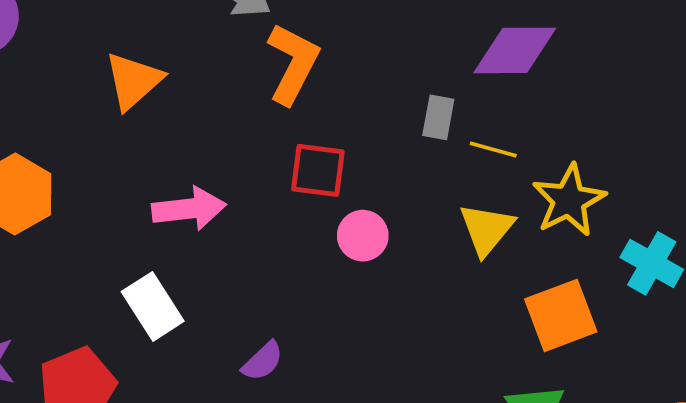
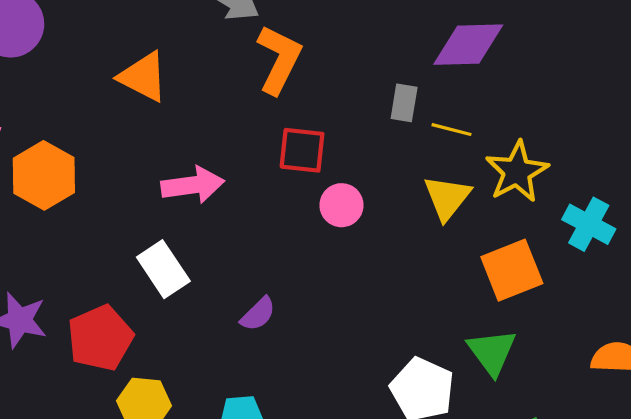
orange triangle: (133, 81) -> (143, 77), turned -50

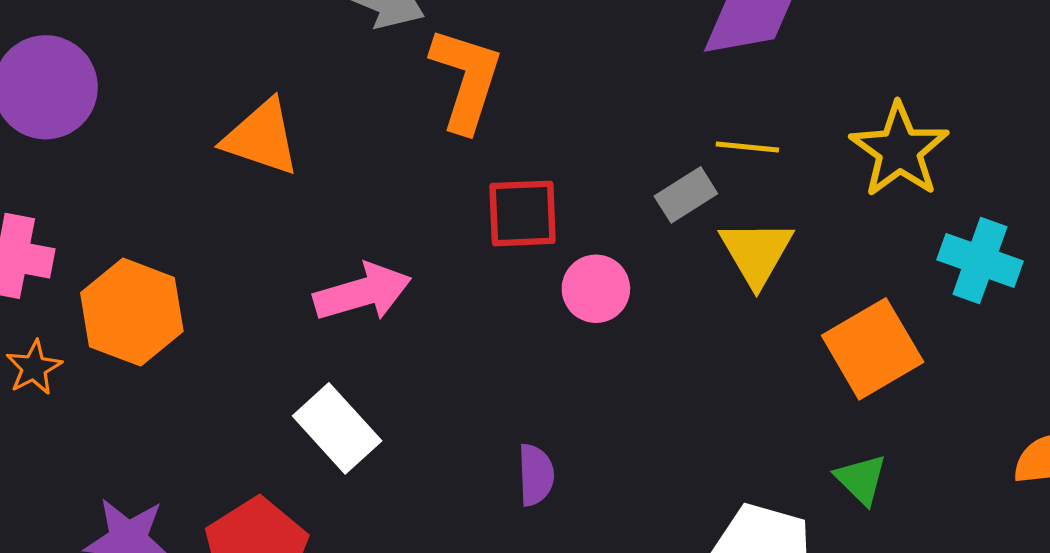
gray rectangle: (404, 103) -> (686, 195), moved, turned 57
yellow star: (517, 172) -> (899, 150), moved
purple semicircle: (258, 314) -> (536, 475), moved, turned -39
green triangle: (492, 352) -> (861, 479), size x0.7

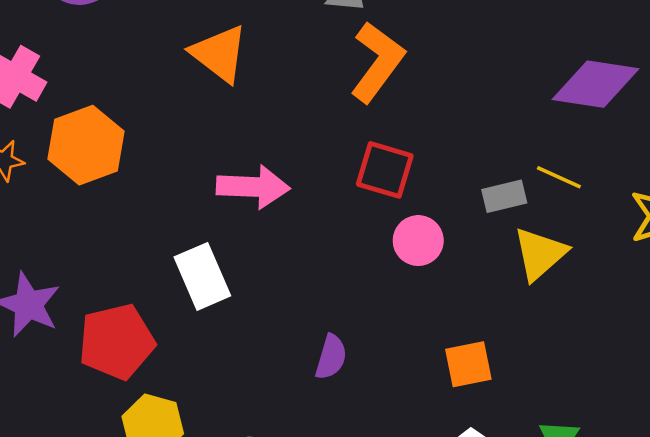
orange square: (873, 349) -> (468, 364), moved, size x0.7

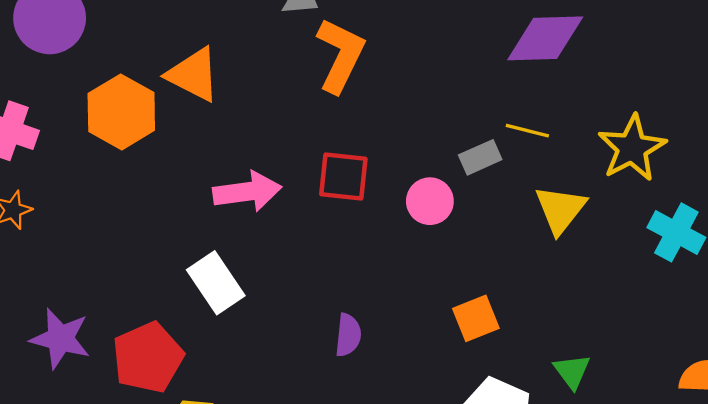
orange hexagon: (86, 145) -> (121, 112), moved
red square: (385, 170) -> (343, 176), moved
pink circle: (418, 241) -> (430, 201), moved
yellow triangle: (540, 254) -> (560, 209), moved

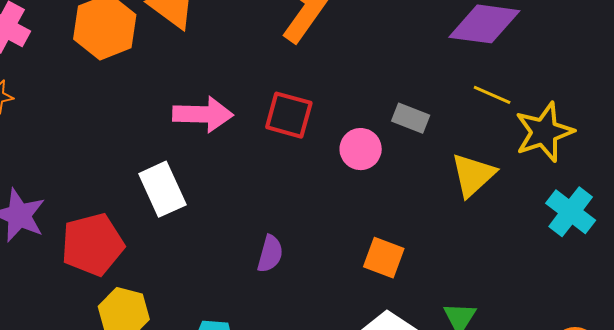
yellow line: (527, 131) -> (492, 95), moved
gray rectangle: (480, 157) -> (411, 118), turned 36
orange square: (476, 318) -> (384, 258), turned 33

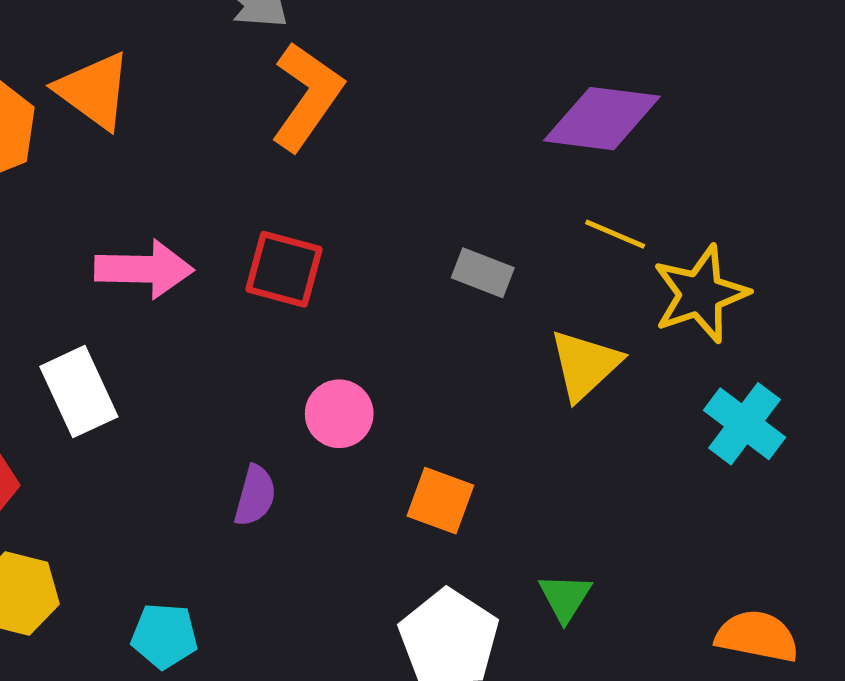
pink circle: (361, 149) -> (339, 414), moved

